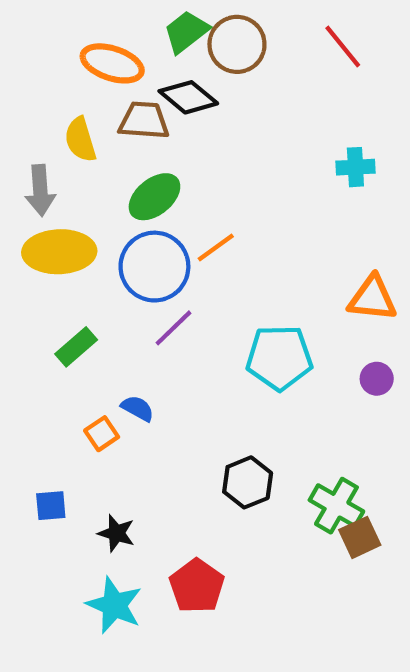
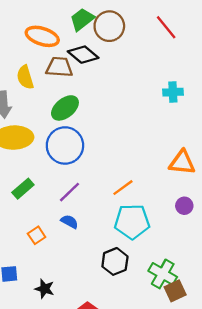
orange line: (216, 248) -> (123, 188), moved
purple line: (174, 328) -> (70, 192), moved
cyan pentagon: (279, 358) -> (132, 222), moved
blue semicircle: (138, 408) -> (70, 222), moved

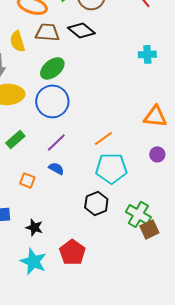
black diamond: (83, 55) -> (81, 30), moved
orange square: (37, 235) -> (27, 180), turned -35

